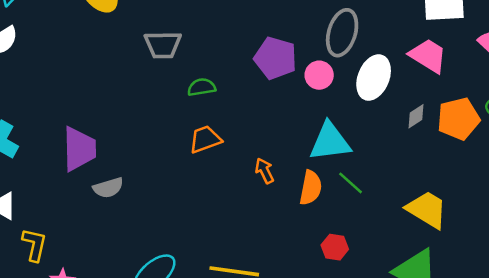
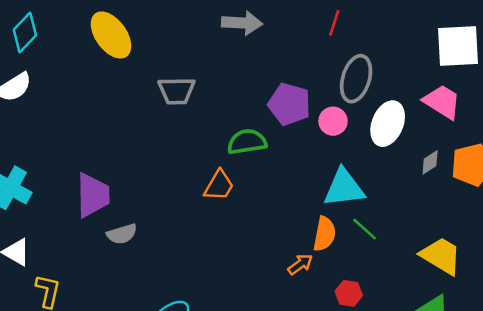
green semicircle: (202, 87) -> (247, 142), moved, size x1.4
orange trapezoid: (205, 139) -> (219, 185), turned 140
orange arrow: (265, 171) -> (300, 264), moved, turned 80

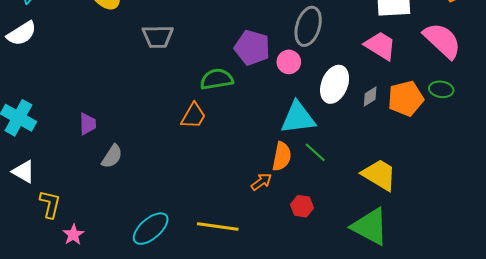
white ellipse: (388, 124) -> (335, 84), moved
purple trapezoid: (93, 195) -> (88, 124), size x0.6
gray semicircle: (122, 234) -> (112, 156), turned -40

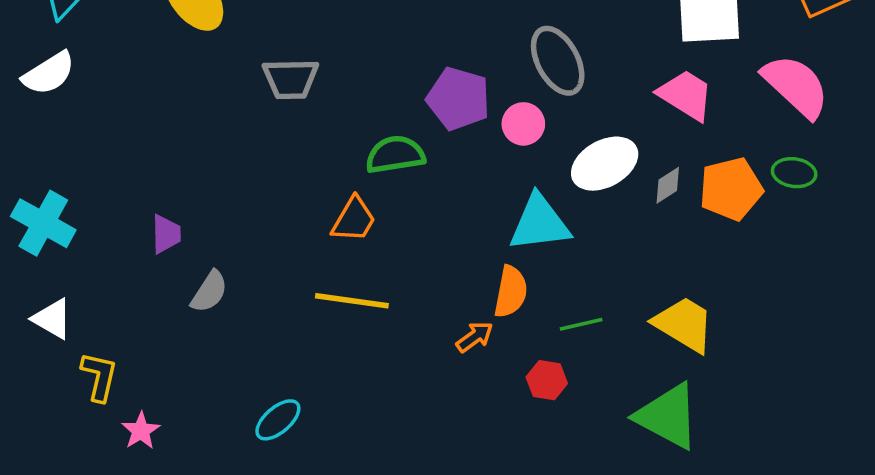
gray ellipse: (308, 26) -> (558, 61), turned -45
white ellipse: (335, 84) -> (605, 164), turned 39
green line: (315, 152) -> (581, 324), moved, turned -55
yellow line: (218, 227) -> (352, 301), moved
cyan ellipse: (151, 229) -> (278, 420), size x0.7

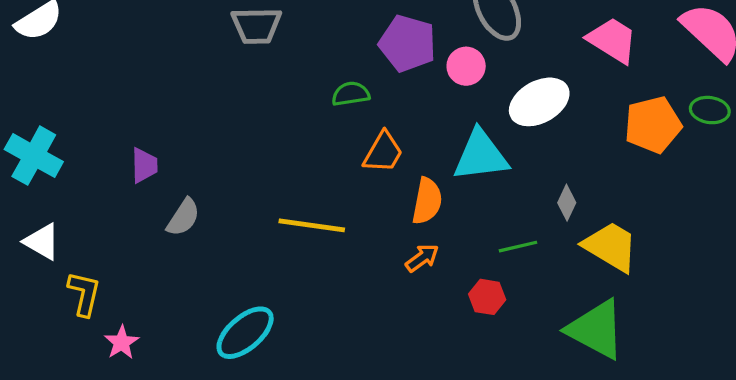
green semicircle: (395, 155) -> (351, 94), size x0.7
gray diamond: (668, 185) -> (567, 203), moved, turned -32
orange trapezoid: (354, 220) -> (383, 152), moved
orange semicircle: (511, 292) -> (427, 201), moved
cyan ellipse: (278, 420) -> (245, 333), size x1.4

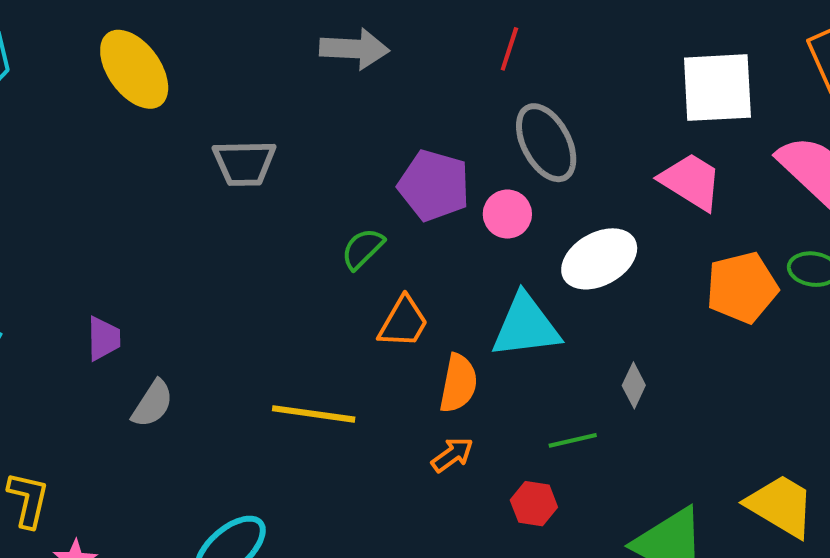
green semicircle: (351, 94) -> (363, 249), turned -36
yellow trapezoid: (611, 247) -> (781, 506), moved

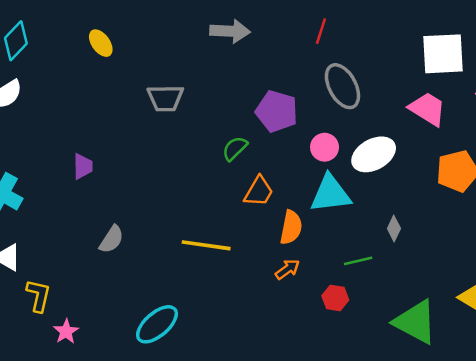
yellow ellipse: (134, 69) -> (101, 43), size x0.6
pink circle: (507, 214) -> (325, 147), moved
purple trapezoid: (104, 338) -> (83, 166), moved

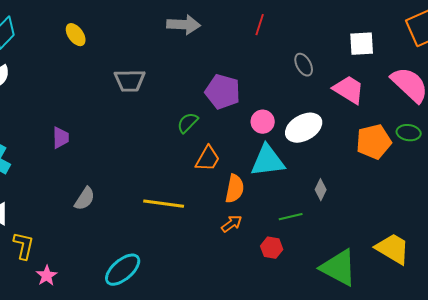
white square: (443, 54) -> (362, 44), size x0.7
gray ellipse: (342, 86) -> (304, 65), moved, size x0.6

